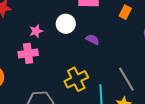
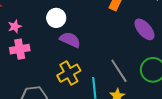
pink star: (36, 31) -> (15, 26), moved
purple semicircle: (92, 40) -> (70, 40), moved, size x1.5

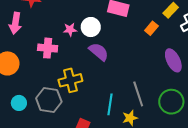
pink star: (15, 26) -> (70, 30), moved
yellow cross: (69, 73) -> (70, 80), moved

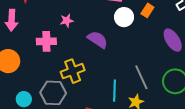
white circle: (91, 27) -> (124, 17), moved

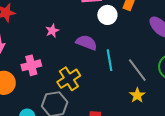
pink cross: (46, 41) -> (31, 65), moved
cyan line: (114, 91) -> (109, 60), moved

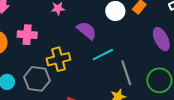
cyan line: (109, 60) -> (103, 55), turned 55

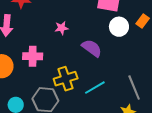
cyan line: (103, 55) -> (95, 88), moved

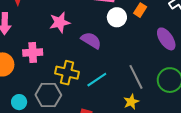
pink star: (62, 28) -> (60, 22), size x1.5
yellow cross: (66, 79) -> (67, 73), turned 35

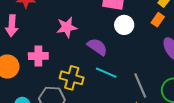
orange rectangle: (140, 10) -> (158, 20), moved
cyan line: (97, 80) -> (106, 73), moved, turned 55

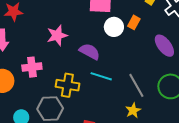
orange rectangle: (158, 20) -> (134, 22), moved

